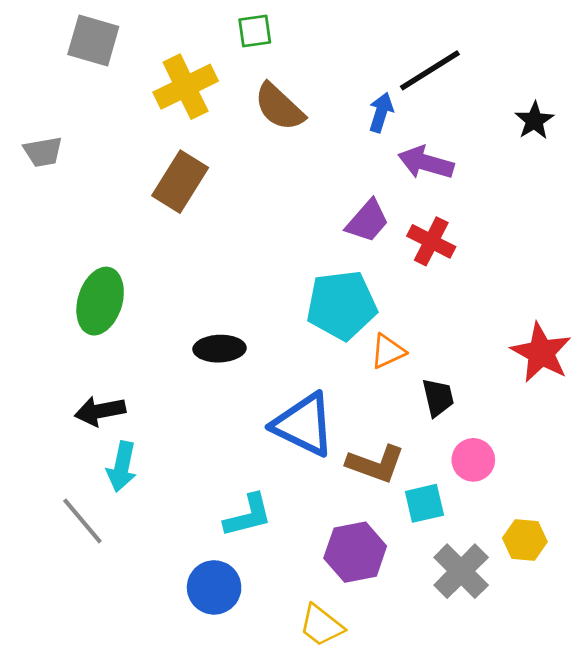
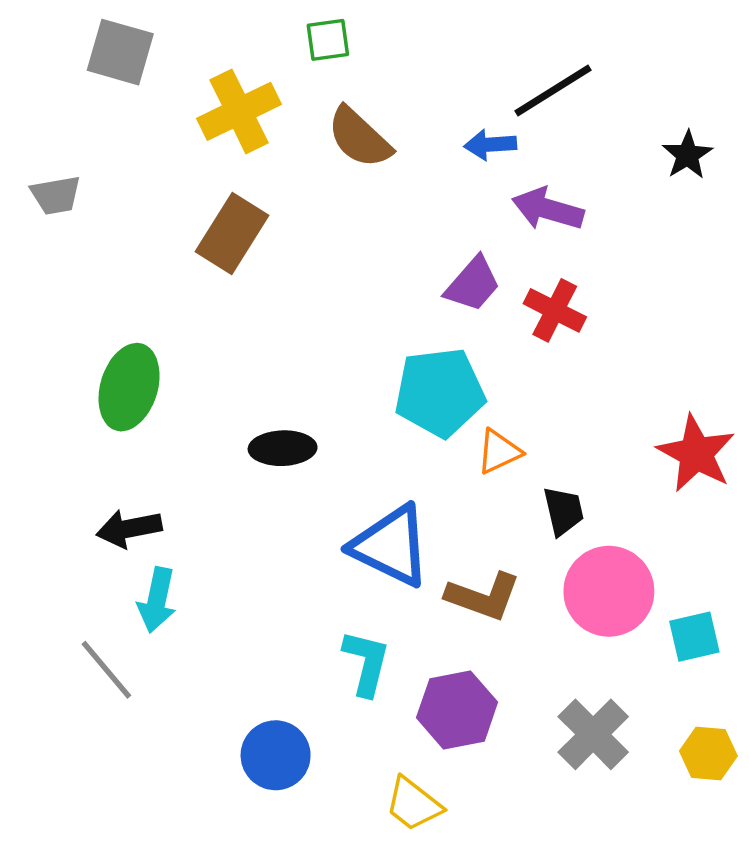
blue arrow: (381, 112) -> (490, 145), turned -111
pink circle: (473, 460) -> (609, 591), size x1.6
cyan square: (424, 503) -> (694, 637), moved
cyan L-shape: (248, 516) -> (366, 663), moved, turned -62
yellow hexagon: (525, 540) -> (708, 754), moved

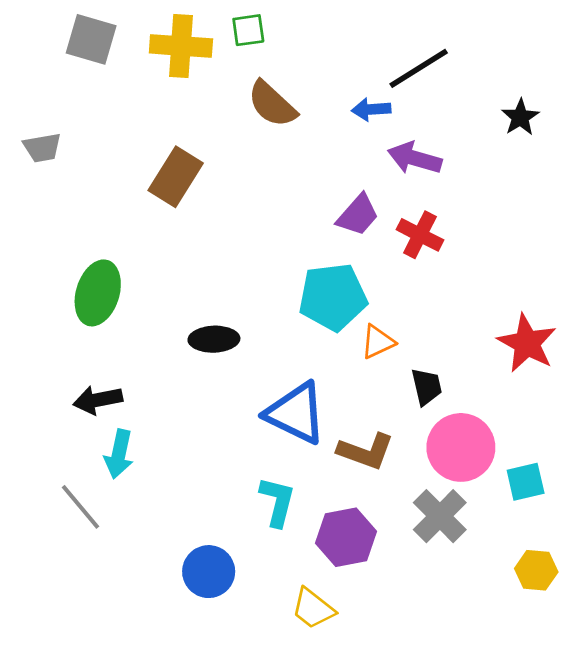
yellow cross: (239, 111) -> (181, 46), moved, turned 30
gray cross: (593, 734) -> (440, 516), moved

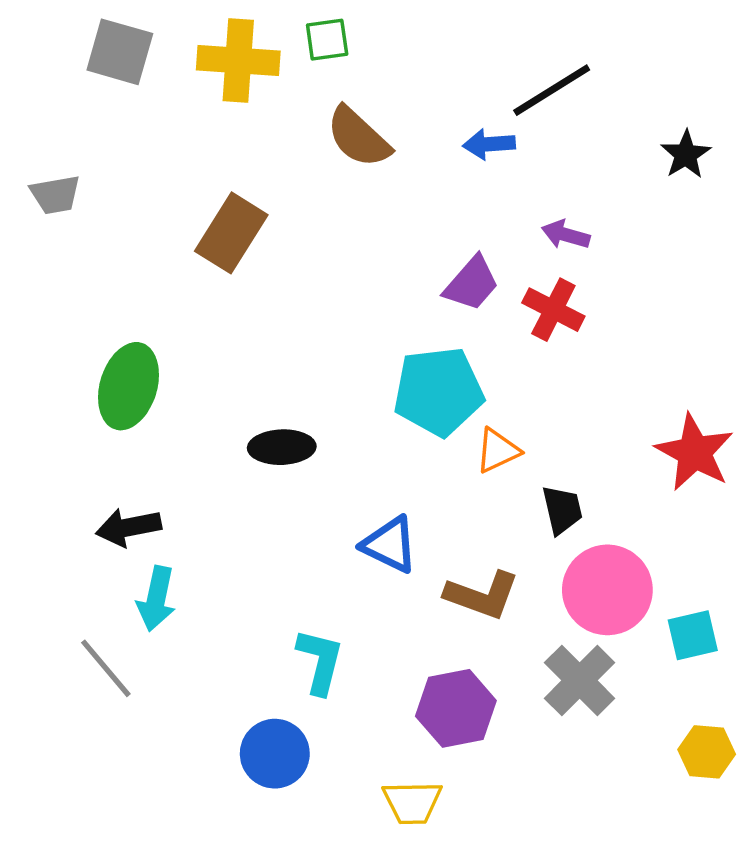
purple arrow: (415, 158) -> (566, 235), moved, size x0.7
blue triangle: (296, 413) -> (390, 545), size x0.7
cyan L-shape: (277, 502) -> (320, 661), moved
yellow trapezoid: (313, 609) -> (412, 802), turned -39

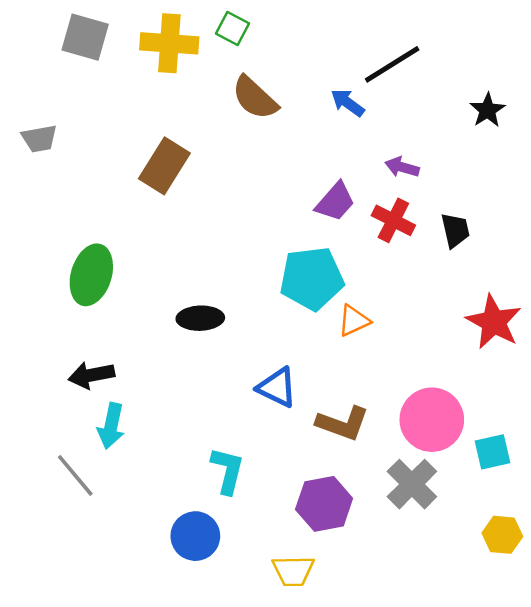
green square: (327, 40) -> (232, 28), turned 36
blue arrow: (489, 144) -> (348, 103), turned 40
black trapezoid: (562, 510) -> (455, 230), moved

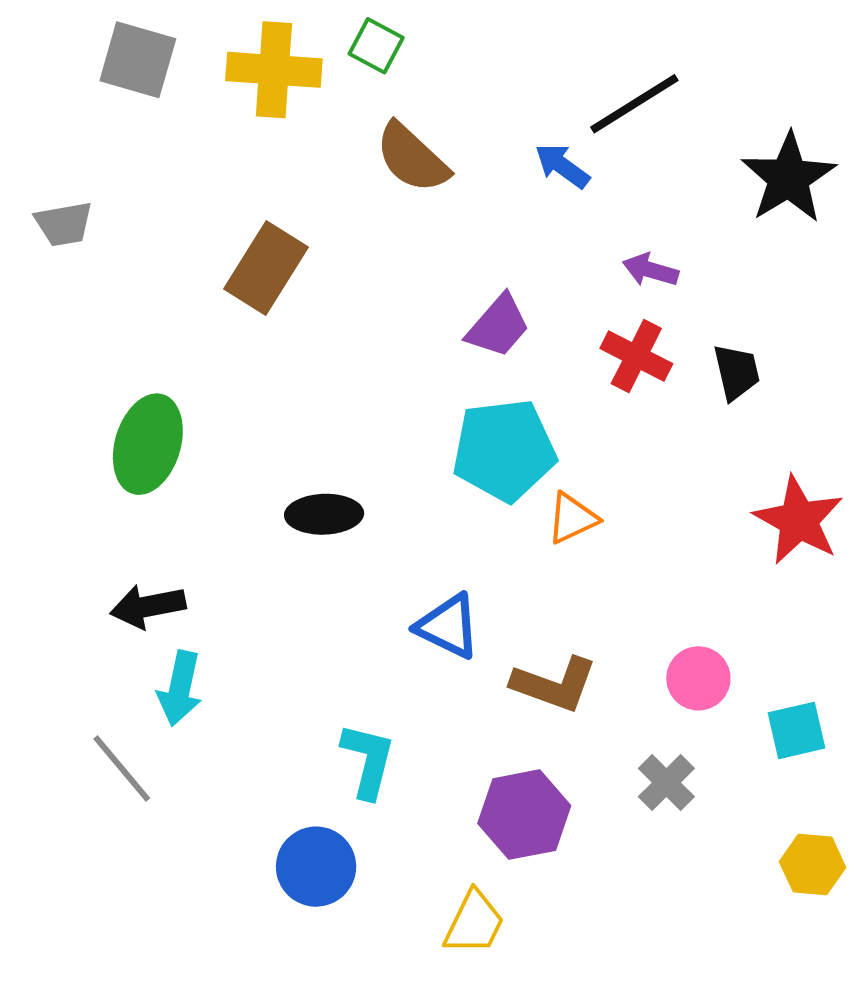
black star: (487, 110) -> (789, 178), size x1.6
purple trapezoid: (335, 202) -> (498, 326), moved
pink circle: (432, 420) -> (698, 678), size x0.6
gray cross: (412, 484) -> (666, 783), size x0.7
yellow trapezoid: (293, 571) -> (474, 923), turned -63

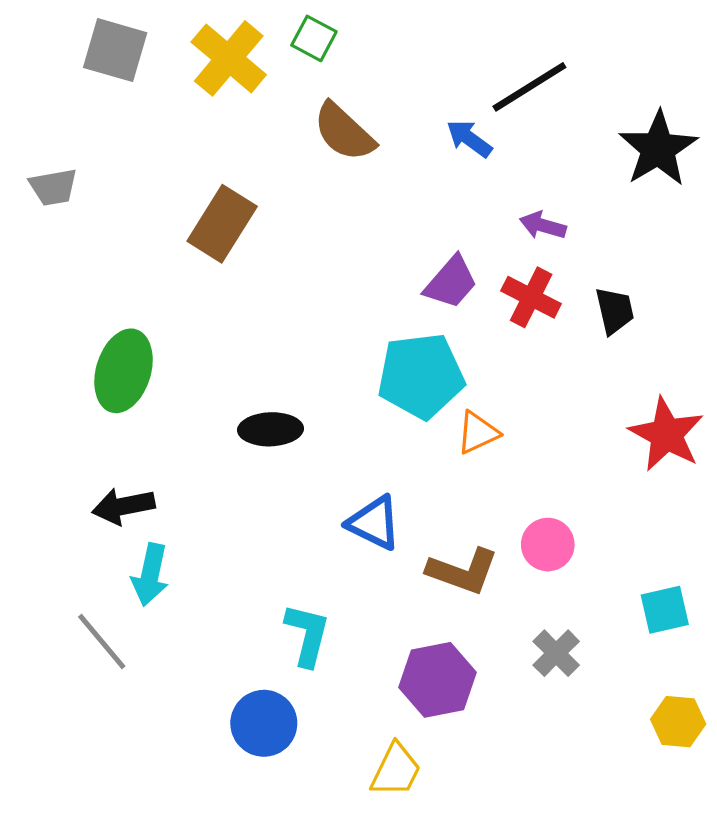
yellow cross: (274, 70) -> (229, 58), turned 36
purple trapezoid: (498, 326) -> (451, 282), moved
pink circle: (698, 678) -> (548, 545), moved

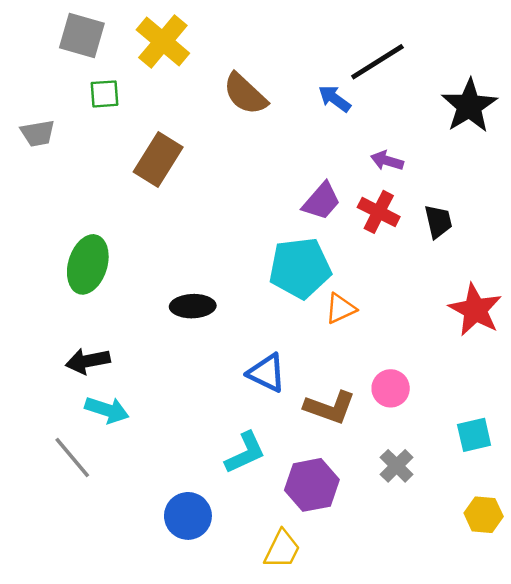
green square: (314, 38) -> (104, 94), moved, turned -32
cyan arrow: (150, 575) -> (107, 410), turned -84
cyan L-shape: (307, 635) -> (245, 453), moved, turned 51

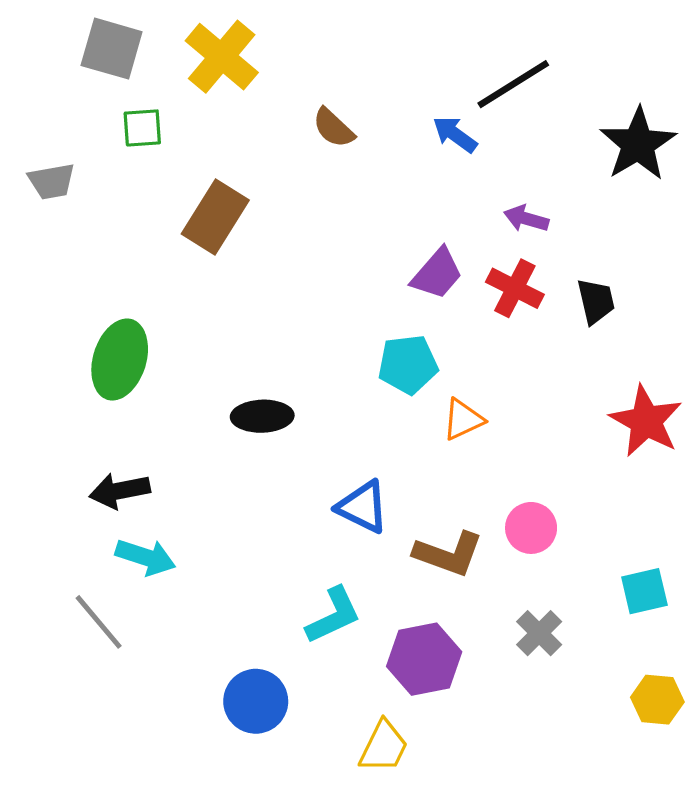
brown semicircle: (245, 94) -> (333, 128), size x0.7
cyan pentagon: (300, 268) -> (408, 364), size x0.7

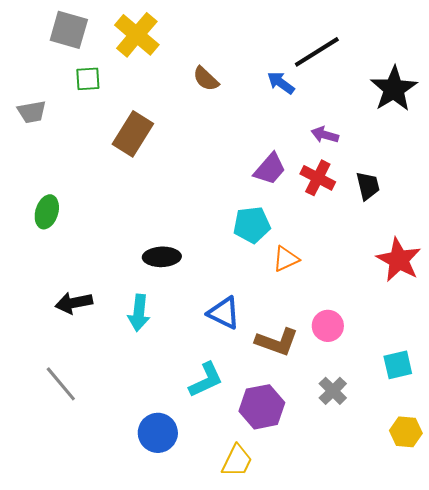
green ellipse: (120, 360) -> (47, 212), moved, size x0.7
cyan arrow: (146, 557) -> (139, 313), moved, turned 78

